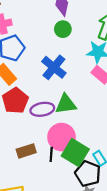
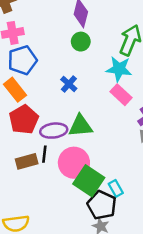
blue cross: (54, 67) -> (69, 84), size x0.6
brown rectangle: (26, 151) -> (27, 161), moved
black line: (51, 154) -> (44, 154), moved

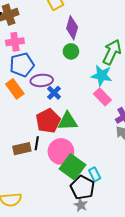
blue cross: (69, 84) -> (54, 93), moved
red pentagon: (24, 120) -> (48, 121), moved
purple ellipse: (54, 131) -> (42, 80), moved

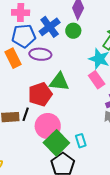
blue cross: (54, 93) -> (50, 27), moved, size x1.5
green triangle: (68, 121) -> (59, 82), moved
cyan rectangle: (95, 174) -> (81, 141), moved

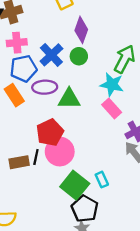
green triangle: (59, 82) -> (69, 99), moved
pink circle: (48, 126) -> (60, 152), moved

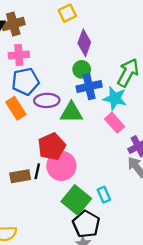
blue cross: (51, 55) -> (89, 86), moved, turned 30

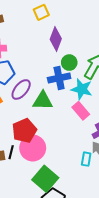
green circle: (82, 69) -> (69, 63), moved
purple ellipse: (47, 100) -> (21, 89), turned -50
cyan rectangle: (104, 195) -> (86, 159), moved, turned 32

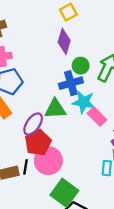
yellow square: (41, 12) -> (68, 12), moved
purple ellipse: (21, 89) -> (33, 124), moved
cyan star: (82, 89) -> (84, 102), moved

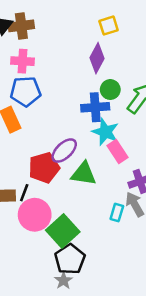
green triangle: (55, 109) -> (84, 174), moved
purple ellipse: (33, 124) -> (64, 151), moved
pink circle: (48, 161) -> (35, 215), moved

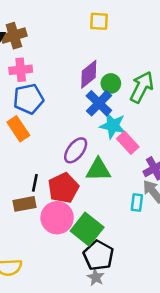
yellow square: (109, 26) -> (99, 21), turned 30
purple diamond: (97, 58) -> (89, 74), moved, turned 32
blue cross: (95, 107) -> (99, 103), turned -32
red pentagon: (44, 168) -> (63, 188), moved
black line: (24, 193) -> (35, 183), moved

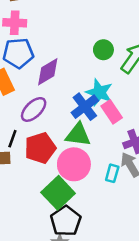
purple diamond: (89, 74) -> (48, 72), moved
blue cross: (99, 103) -> (85, 107), moved
purple ellipse: (76, 150) -> (34, 109), moved
pink circle: (57, 218) -> (74, 164), moved

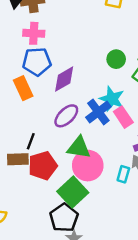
purple ellipse: (34, 109) -> (66, 116), moved
green triangle: (78, 135) -> (79, 148), moved
red pentagon: (40, 148) -> (43, 166), moved
black pentagon: (66, 221) -> (64, 218), moved

